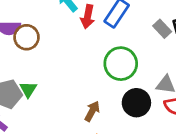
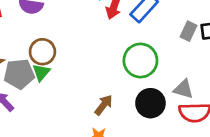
gray rectangle: (162, 29) -> (188, 31), turned 60
brown circle: (26, 37) -> (42, 52), moved

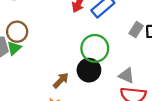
black circle: (150, 103) -> (89, 70), moved

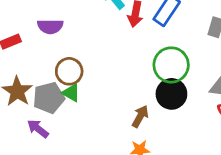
green triangle: (14, 48) -> (71, 93), turned -32

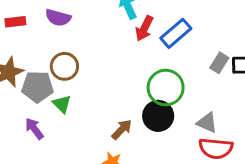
green triangle: (71, 93) -> (62, 104), moved
purple arrow: (38, 129) -> (34, 129), moved

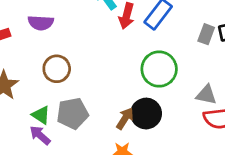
gray pentagon: (37, 87) -> (73, 113), moved
green triangle: (62, 104) -> (41, 115), moved
black circle: (158, 116) -> (146, 114), moved

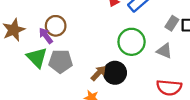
gray triangle: (206, 95) -> (164, 51), moved
green triangle: (41, 115) -> (37, 58), size x1.5
purple arrow: (40, 135) -> (46, 36), moved

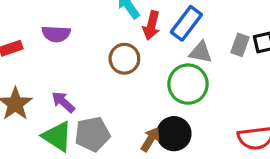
brown circle: (56, 26) -> (124, 59), moved
gray triangle: (164, 51) -> (201, 52), moved

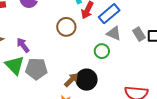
gray rectangle: (240, 45) -> (139, 34), turned -64
green circle: (188, 84) -> (102, 51), size x0.6

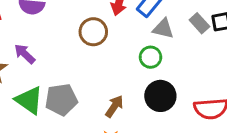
purple arrow: (23, 45) -> (25, 54), moved
black circle: (87, 80) -> (160, 96), moved

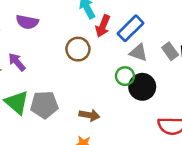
black circle: (160, 96) -> (142, 87), moved
brown arrow: (114, 106) -> (89, 115), turned 60

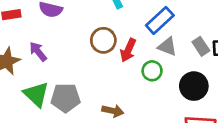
red arrow: (103, 26) -> (128, 50), moved
black circle: (142, 87) -> (194, 86), moved

